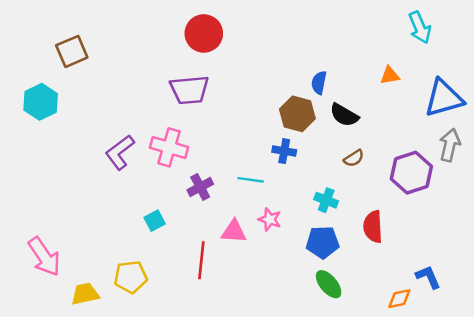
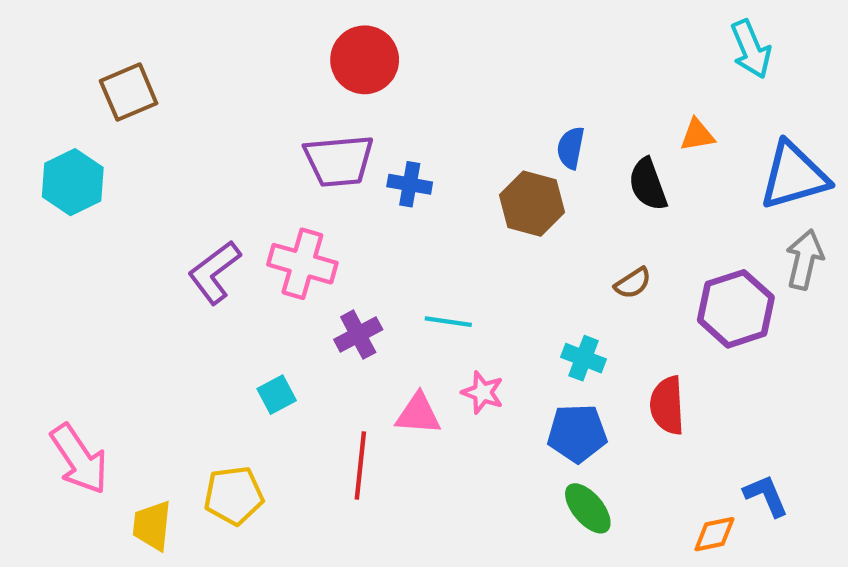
black semicircle: (344, 115) -> (648, 184), moved, turned 40
blue cross: (284, 151) -> (410, 184), moved
yellow trapezoid: (85, 294) -> (152, 526), turned -72

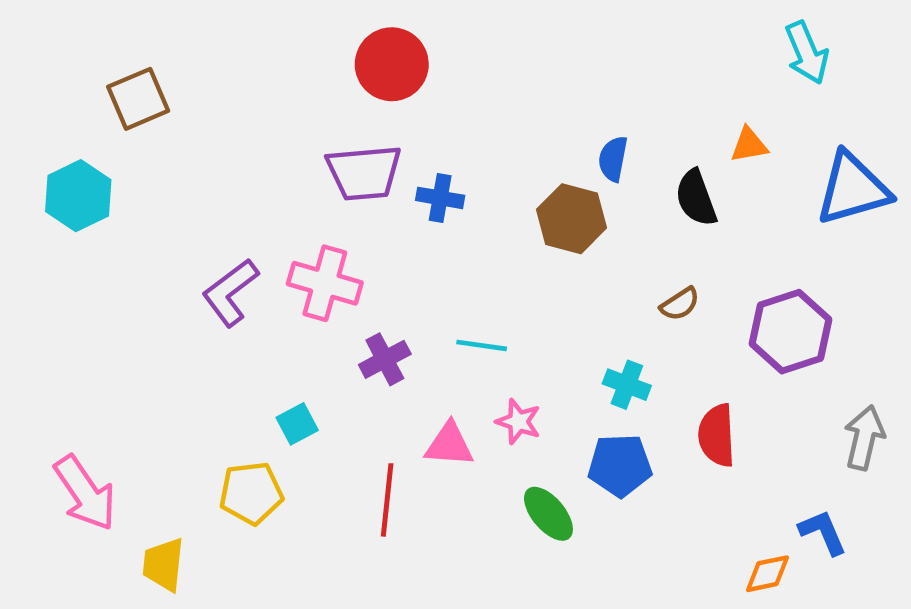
gray arrow: (805, 259) -> (864, 438), moved
yellow pentagon: (234, 496) -> (251, 493), moved
green ellipse: (588, 508) -> (548, 514), moved

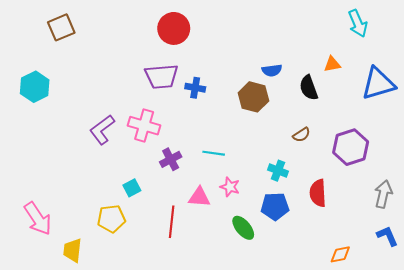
brown square: (138, 99) -> (61, 27), moved
blue semicircle: (613, 159) -> (272, 70), turned -108
blue L-shape: (823, 532) -> (387, 236), moved

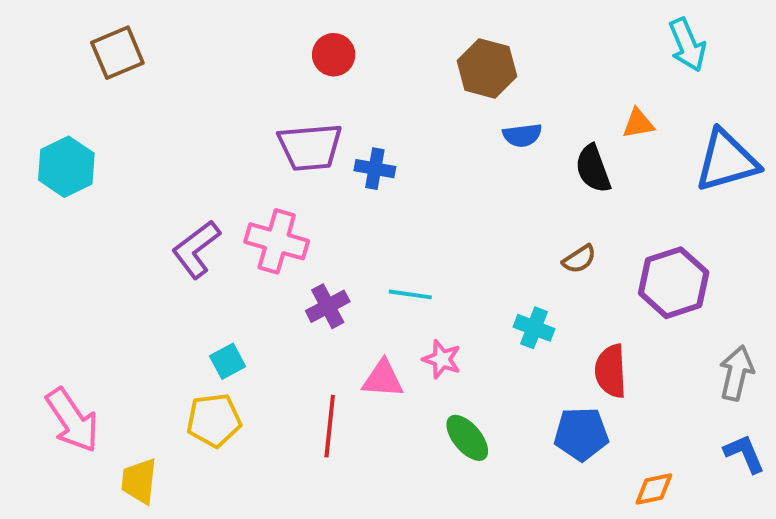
red circle: (174, 28) -> (334, 55), size x0.7
brown hexagon: (253, 97) -> (487, 68), moved
cyan square: (132, 188) -> (228, 361), moved
blue pentagon: (275, 206) -> (581, 434), moved

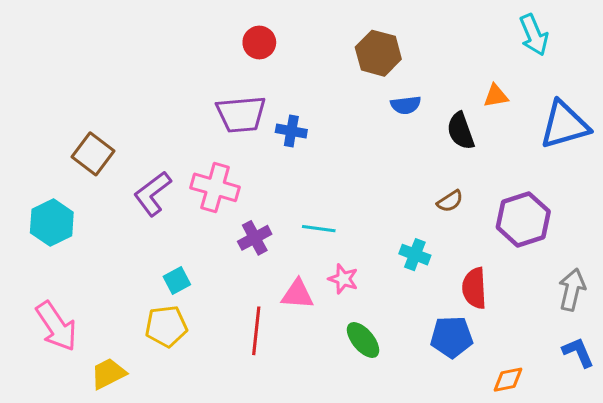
brown square: (117, 53) -> (93, 154), moved, turned -30
cyan hexagon: (66, 167) -> (52, 223), moved
yellow trapezoid: (139, 481) -> (108, 374), turned 57

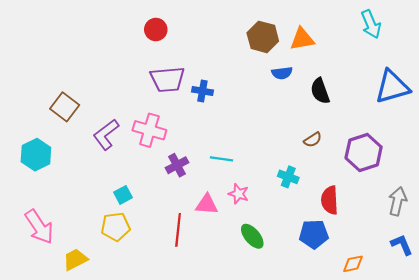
red circle: (259, 43) -> (156, 30), moved
orange triangle: (496, 96) -> (302, 39), moved, size x1.4

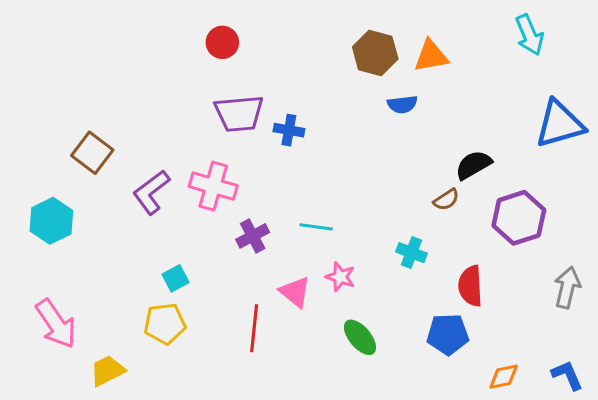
black semicircle: (320, 91) -> (473, 165), moved, turned 80
pink triangle: (207, 204) -> (295, 292), turned 35
blue L-shape: (402, 245) -> (567, 375), moved

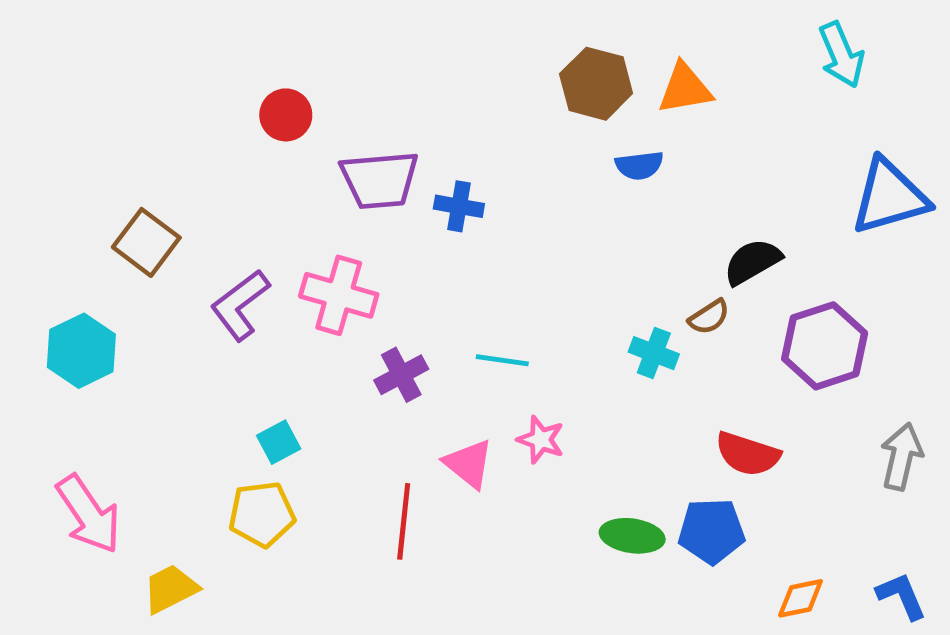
red circle: (222, 42) -> (286, 115), moved
cyan cross: (411, 253) -> (654, 353), moved
red semicircle: (470, 286) -> (748, 454), turned -69
green ellipse: (360, 337) -> (632, 536), moved, turned -42

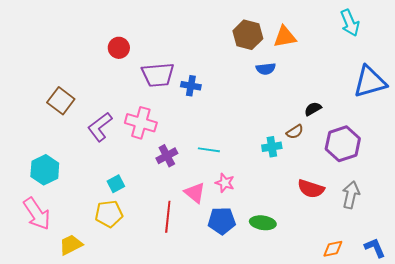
black semicircle: (752, 262) -> (313, 109), size x0.7
cyan hexagon: (81, 351) -> (45, 170), moved
cyan cross: (654, 353) -> (272, 147), turned -30
gray arrow: (901, 456) -> (351, 195), moved
blue pentagon: (711, 531) -> (222, 221), moved

